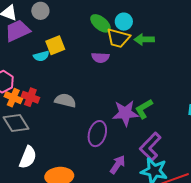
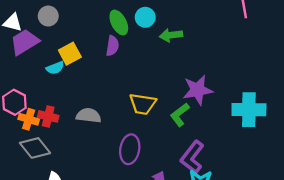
green ellipse: (101, 23) -> (119, 23), turned 30
yellow trapezoid: (118, 38) -> (143, 104), moved
purple semicircle: (100, 58) -> (112, 46), moved, turned -78
purple star: (125, 113) -> (198, 90), moved

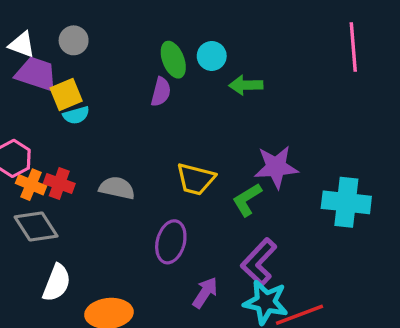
purple trapezoid: (25, 42) -> (36, 74), turned 44
yellow square: (70, 54) -> (66, 95), moved

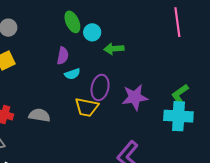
green ellipse: (173, 60) -> (72, 22), moved
cyan semicircle: (76, 115) -> (72, 74), moved
green L-shape: (247, 200) -> (180, 94), moved
purple ellipse: (171, 242) -> (100, 88), moved

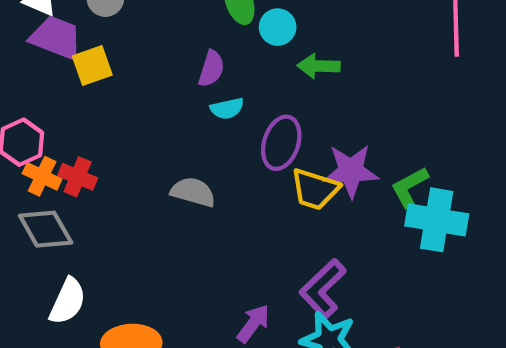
green L-shape: (180, 94) -> (410, 187), moved
yellow trapezoid: (87, 107) -> (315, 189), moved
gray semicircle: (39, 115) -> (193, 192), moved

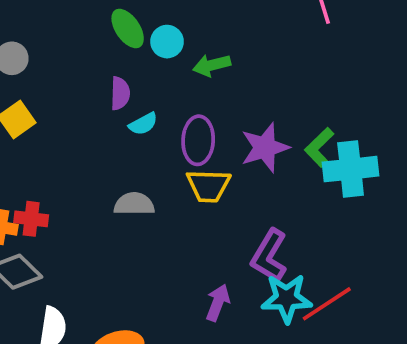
yellow trapezoid: (315, 189) -> (208, 186), moved

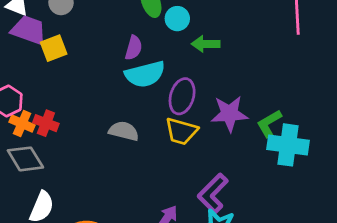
cyan semicircle: (143, 124) -> (145, 74), size x1.8

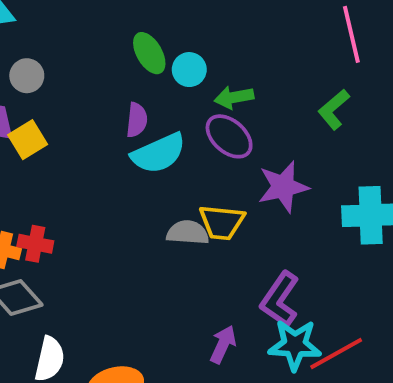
purple ellipse: (182, 96) -> (229, 136), moved, turned -56
green L-shape: (269, 123) -> (334, 109), moved
gray semicircle: (124, 131) -> (188, 233), moved

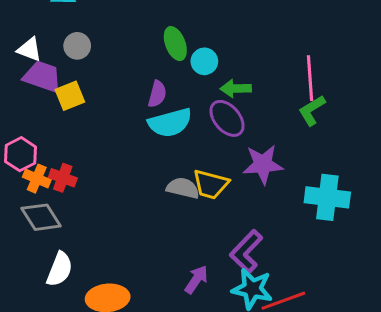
pink line: (351, 34) -> (310, 78), moved

